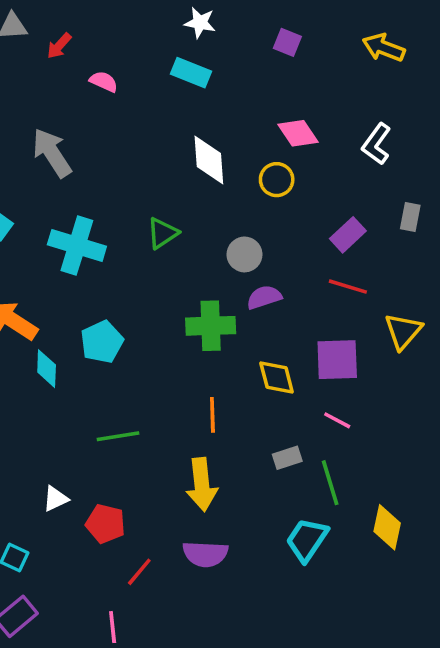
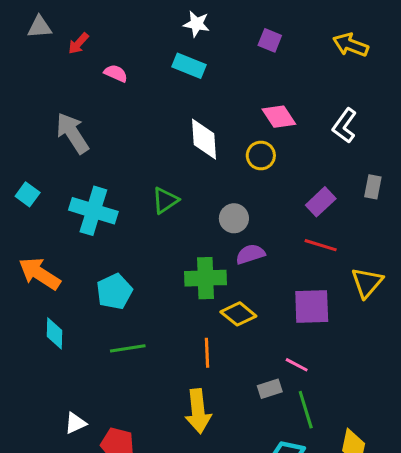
cyan diamond: (47, 369) -> (55, 333), moved
yellow diamond: (277, 377) -> (238, 314), moved, turned -36
pink line: (337, 420) -> (297, 365), moved
green line: (118, 436) -> (128, 348), moved

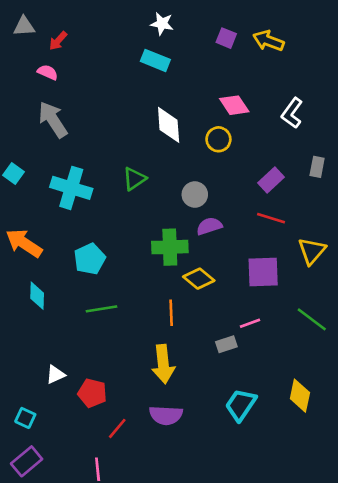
yellow arrow: (351, 45) -> (268, 41), moved
pink semicircle: (116, 73) -> (48, 72), moved
pink line: (297, 365) -> (250, 323), turned -48
green line: (306, 410) -> (312, 319), moved, turned -36

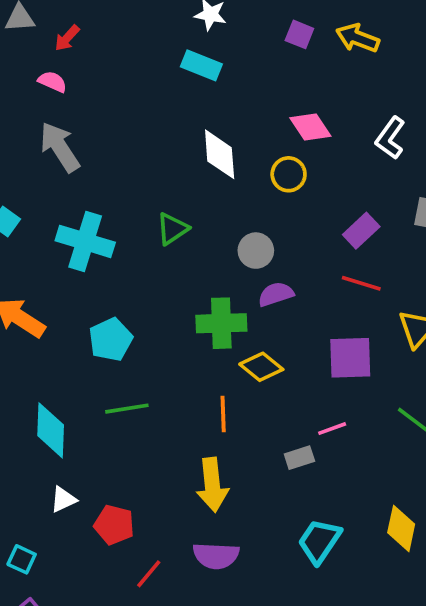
cyan diamond: (37, 296) -> (51, 430), moved, size x1.4

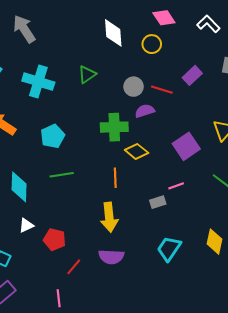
white L-shape: (390, 138) -> (208, 24), turned 100
red line: (361, 283) -> (162, 90), moved
purple square: (350, 358) -> (186, 146), turned -32

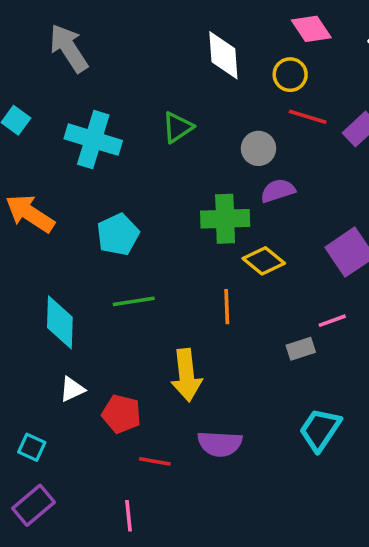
red line: (162, 90) -> (308, 117), moved
yellow arrow: (109, 217) -> (186, 375), moved
red line: (74, 267) -> (155, 461), turned 60

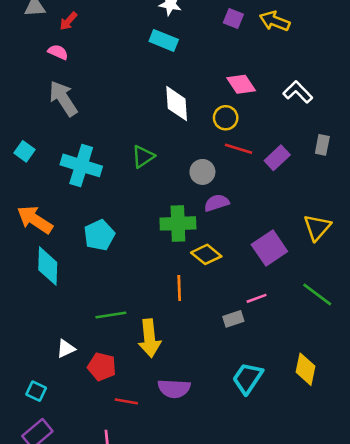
green line: (134, 301) -> (111, 315), moved
cyan diamond: (60, 322) -> (48, 266), moved

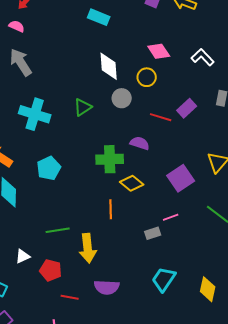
red line: (239, 149) -> (161, 117), moved
gray circle: (202, 172) -> (122, 98), moved
purple semicircle: (217, 203) -> (140, 143), turned 36
yellow diamond: (306, 369) -> (208, 289), moved

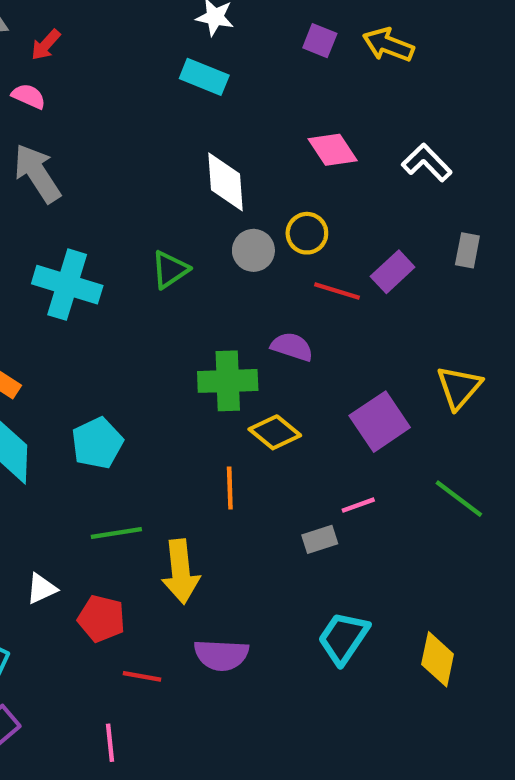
yellow circle: (147, 77) -> (307, 233), moved
cyan pentagon: (49, 168) -> (97, 443), moved

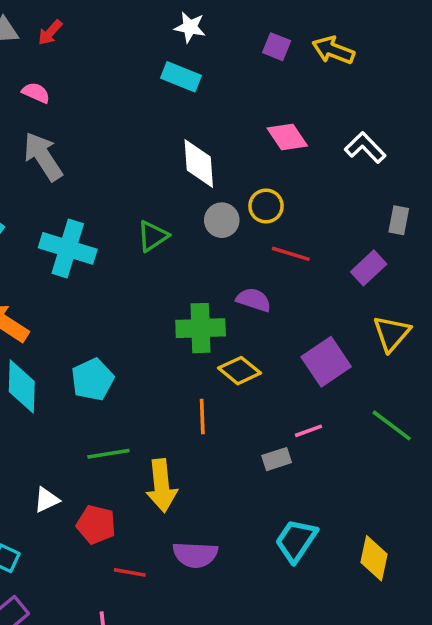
red arrow: (46, 45) -> (50, 33), moved
purple rectangle: (393, 272) -> (369, 268), moved

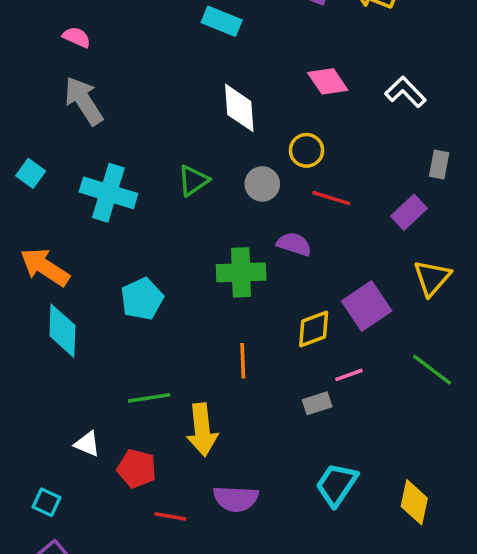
gray circle: (222, 220) -> (262, 184), moved
yellow diamond: (239, 371) -> (314, 329), moved, turned -60
cyan pentagon: (93, 379) -> (142, 299), moved
white triangle: (47, 500) -> (87, 444), turned 48

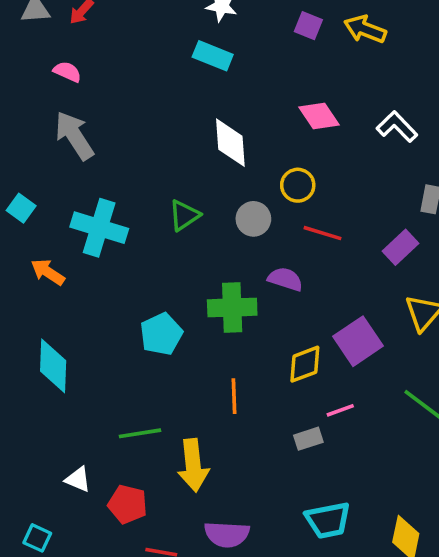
orange arrow: (45, 267) -> (48, 272), moved, size x0.7
cyan pentagon: (142, 299) -> (161, 334), moved
cyan trapezoid: (337, 485) -> (328, 520), turned -135

